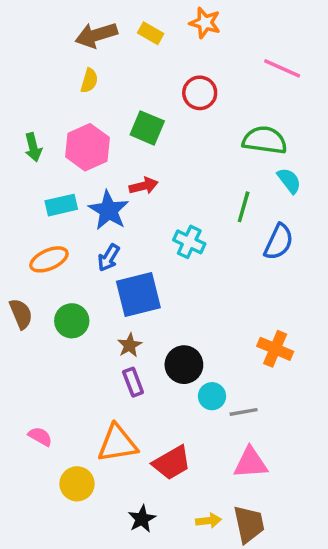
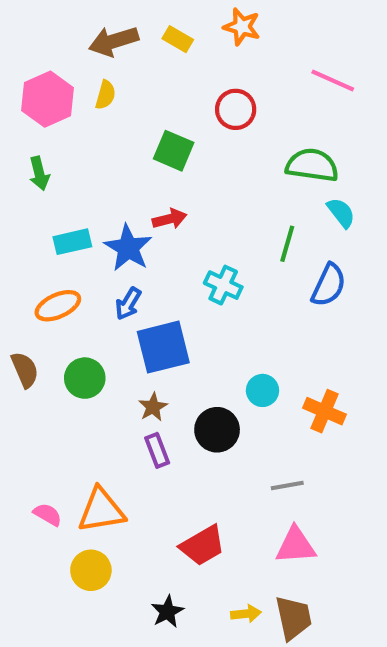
pink hexagon: (88, 147) -> (48, 99), moved
cyan circle: (212, 396) -> (262, 390), moved
orange triangle: (117, 444) -> (101, 510), moved

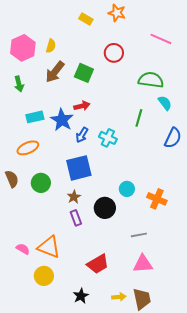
brown arrow: (114, 41) -> (55, 72), moved, turned -35
blue semicircle: (329, 285) -> (173, 138), moved
blue arrow: (128, 304) -> (82, 135), moved
orange triangle: (101, 510) -> (49, 247), turned 30

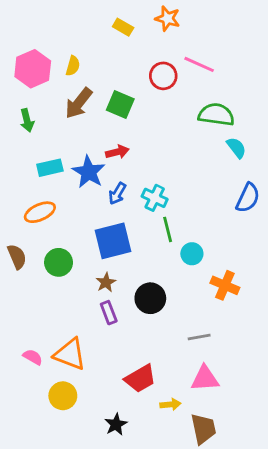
pink line: (161, 39) -> (199, 64), moved
green line: (139, 118) -> (168, 229), moved, turned -30
cyan circle: (127, 189) -> (192, 254), moved
yellow arrow: (119, 297) -> (170, 404), moved

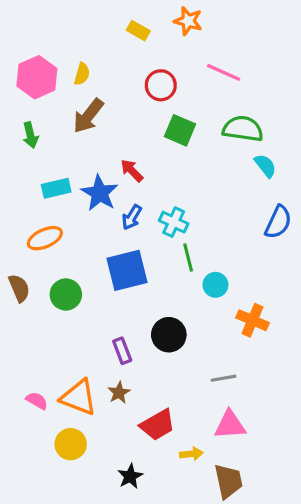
red circle: (163, 76) -> (161, 85), moved
green square: (120, 105) -> (180, 130), moved
red arrow: (117, 152) -> (132, 171), turned -120
brown star: (106, 282) -> (119, 393), moved

